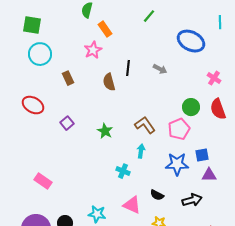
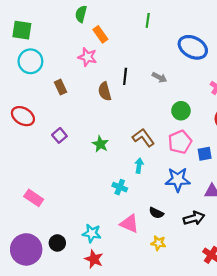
green line: (149, 16) -> (148, 20), turned -32
pink star: (93, 50) -> (87, 57), turned -30
green circle: (191, 107) -> (181, 111), moved
blue square: (202, 155) -> (205, 154), moved

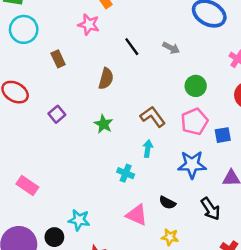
black line: (125, 76) -> (132, 47), turned -42
brown semicircle: (105, 91) -> (106, 79), moved, turned -150
black arrow: (194, 218) -> (210, 209), turned 72
cyan star: (92, 233) -> (79, 220), moved

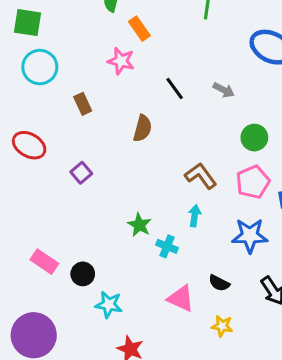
green star: (104, 124) -> (139, 225), moved
black circle: (54, 237) -> (83, 274), moved

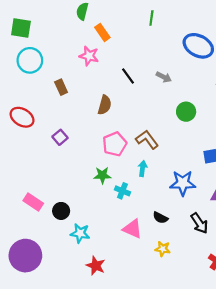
pink pentagon: (253, 182) -> (115, 144), moved
green star: (139, 225) -> (102, 175), turned -30

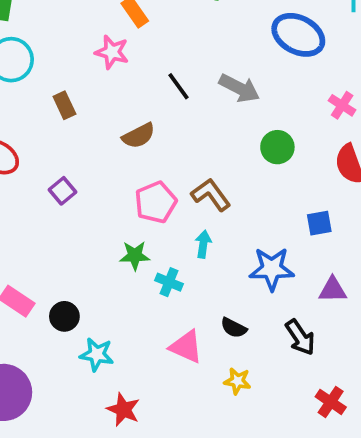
gray arrow: (164, 77) -> (239, 88), size x1.5
brown semicircle: (105, 105) -> (139, 136), turned 48

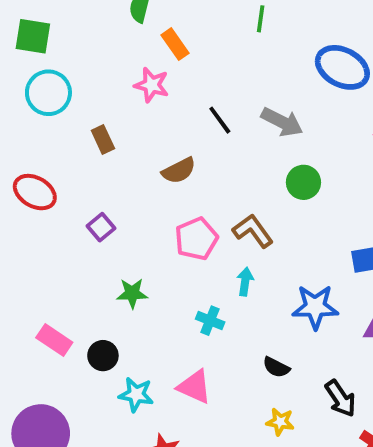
green circle: (277, 147) -> (303, 182), moved
green star: (135, 256) -> (132, 293), moved
black arrow: (300, 337) -> (340, 398), moved
pink triangle: (186, 347) -> (194, 387), moved

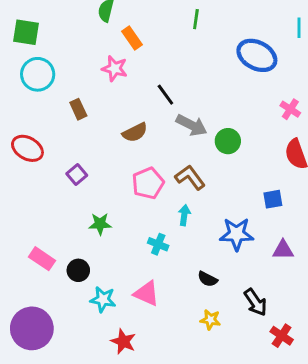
gray arrow: (282, 122) -> (192, 125), moved

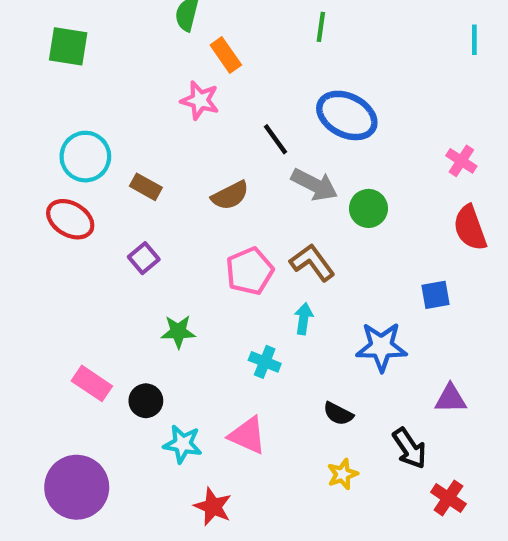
blue ellipse: (257, 55) -> (347, 115), moved
cyan circle: (38, 74) -> (85, 157), moved
brown rectangle: (78, 109) -> (146, 187), moved, turned -36
purple triangle: (283, 250) -> (451, 399), moved
yellow star: (210, 320) -> (343, 474), turned -30

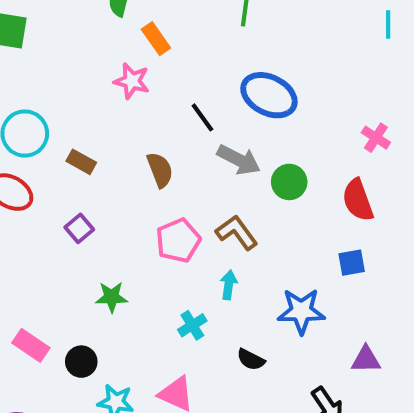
brown semicircle: (230, 195) -> (160, 170), turned -84
red semicircle: (470, 228) -> (358, 200), moved
cyan cross: (265, 362) -> (192, 325), turned 36
black semicircle: (338, 414) -> (251, 360), moved

